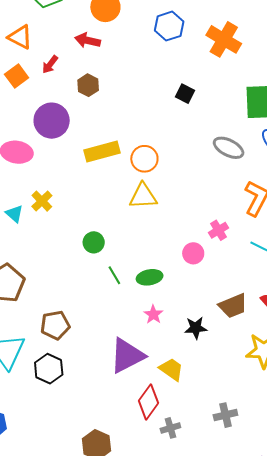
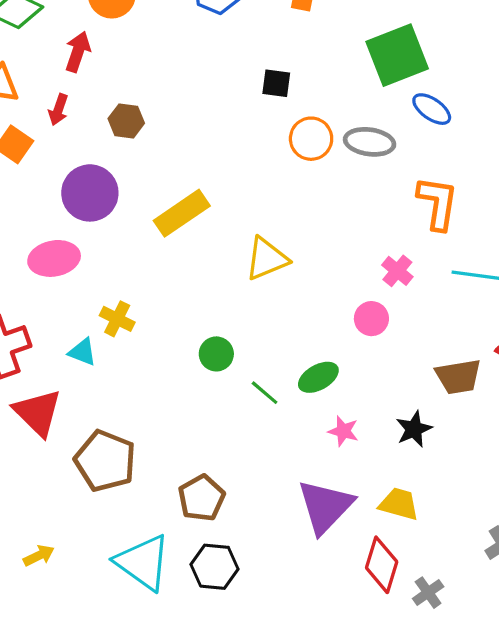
red arrow: (88, 40) -> (78, 52), moved, turned 115
orange circle: (144, 159) -> (311, 139), moved
brown trapezoid: (233, 306) -> (458, 377), turned 32

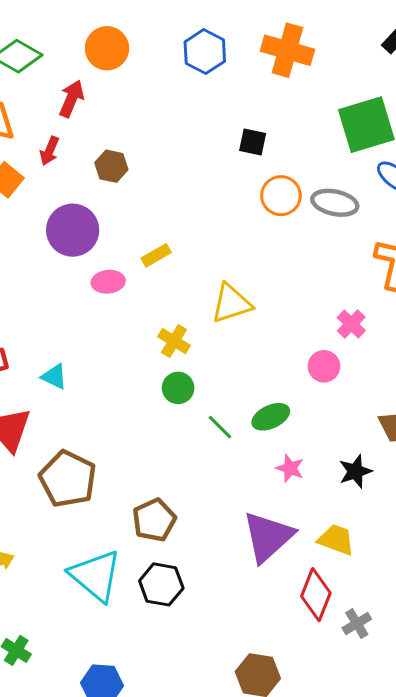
yellow rectangle: (182, 213) -> (156, 255), size x0.6
pink ellipse: (54, 258) -> (108, 282), moved, size x0.7
yellow cross: (117, 319) -> (174, 341), moved

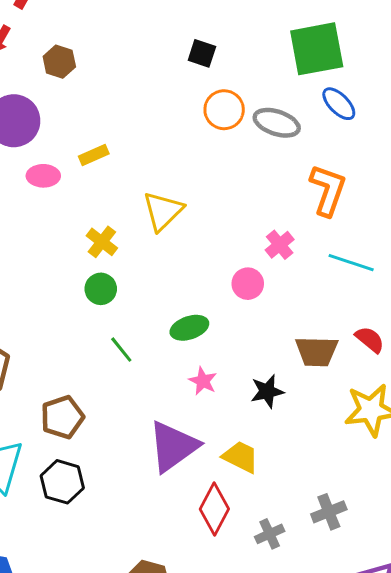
yellow triangle: (231, 303) -> (163, 211), turned -33
green line: (220, 427) -> (121, 350), moved
gray cross: (357, 624) -> (270, 534), moved

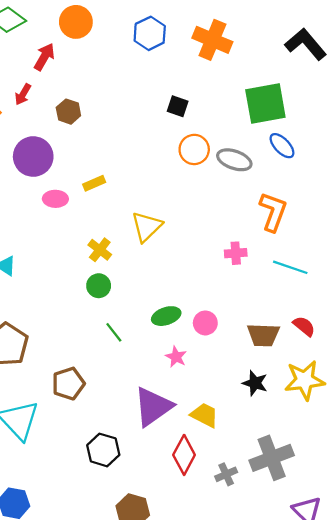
pink cross: (280, 245) -> (236, 253), turned 35
pink circle: (248, 284) -> (205, 323), moved
black star: (267, 391) -> (255, 383), moved, turned 30
black hexagon: (62, 482) -> (103, 450), moved
gray cross: (329, 512) -> (272, 458), size x1.6

